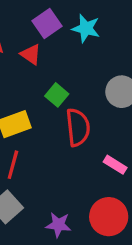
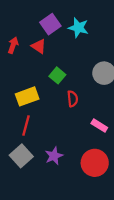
red semicircle: (78, 127) -> (73, 99), size x0.6
purple star: (58, 225) -> (54, 156), moved, turned -30

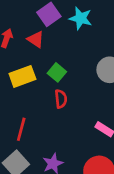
yellow rectangle: (27, 96) -> (22, 76), moved
red semicircle: (73, 99) -> (61, 99), moved

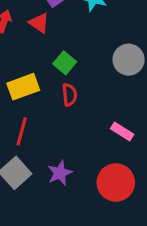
yellow rectangle: (22, 76) -> (23, 87), moved

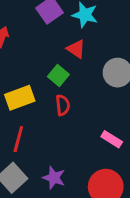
red triangle: (39, 23) -> (76, 49), moved
purple star: (60, 173) -> (54, 178), turned -30

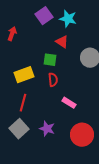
green square: (58, 76) -> (50, 60), turned -32
pink rectangle: (112, 139) -> (69, 103), moved

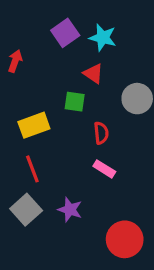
red semicircle: (53, 80) -> (101, 133), moved
red line: (23, 103) -> (32, 169), turned -36
red circle: (82, 135) -> (125, 239), moved

